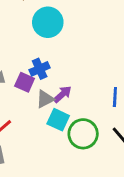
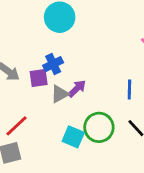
purple square: (25, 82) -> (39, 78), turned -30
cyan square: (58, 120) -> (73, 137), moved

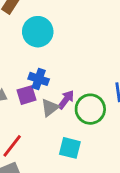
blue cross: (53, 64) -> (39, 79), turned -36
green circle: (99, 127) -> (90, 109), moved

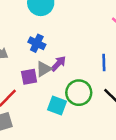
purple square: (27, 95) -> (29, 77), moved
green circle: (90, 109) -> (79, 93), moved

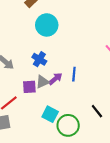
blue line: (104, 62) -> (74, 74), moved
green circle: (79, 93) -> (68, 125), moved

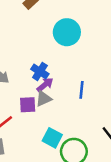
cyan circle: (47, 25) -> (67, 32), moved
purple arrow: (55, 79) -> (45, 85), moved

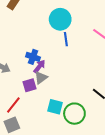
cyan circle: (67, 32) -> (60, 19), moved
blue line: (81, 90) -> (66, 39), moved

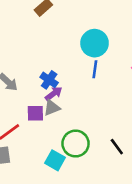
cyan square: (55, 107) -> (55, 160), moved
green circle: (74, 114) -> (76, 144), moved

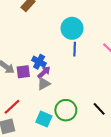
purple square: (35, 113) -> (23, 72), moved
cyan square: (55, 160) -> (44, 119), moved

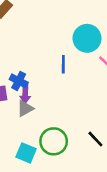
cyan circle: (72, 28) -> (87, 38), moved
purple arrow: (44, 72) -> (25, 94), turned 136

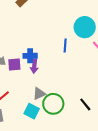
blue cross: (19, 81) -> (30, 56), turned -32
gray triangle: (25, 108) -> (39, 94), moved

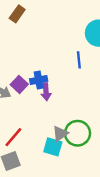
purple square: (14, 65) -> (19, 84), moved, turned -32
gray triangle: (39, 94) -> (60, 134), moved

